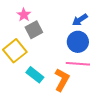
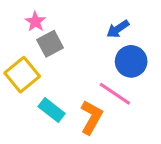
blue circle: (78, 42) -> (131, 61), moved
pink line: (78, 64) -> (115, 94), turned 30

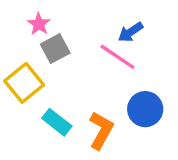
blue circle: (131, 61) -> (145, 109), moved
pink line: (115, 94) -> (117, 57), moved

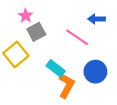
blue arrow: (130, 32) -> (97, 19), moved, turned 35
cyan rectangle: (57, 122) -> (56, 68), moved

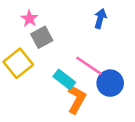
blue arrow: (97, 19) -> (100, 19), moved, turned 105
pink line: (77, 37) -> (89, 66), moved

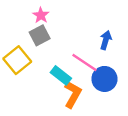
pink star: (29, 19) -> (41, 15), moved
blue arrow: (100, 19) -> (106, 40), moved

